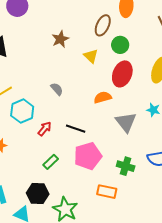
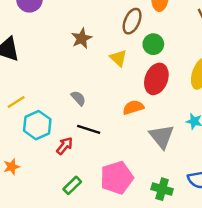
black line: (76, 129) -> (89, 129), moved

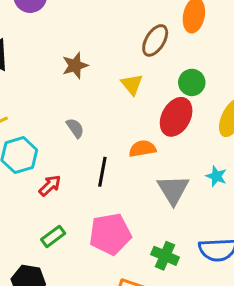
brown star: (82, 38) -> (75, 65), moved
green circle: (153, 44) -> (192, 82), moved
black line: (89, 129) -> (102, 172), moved, turned 75

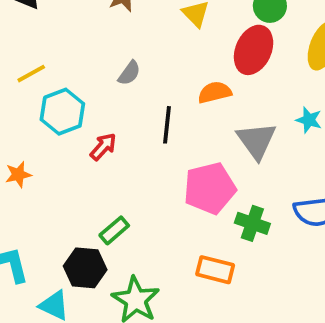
gray semicircle: (75, 128) -> (129, 73), turned 75
pink pentagon: (110, 234) -> (210, 188), moved
green rectangle: (53, 236) -> (114, 230), moved

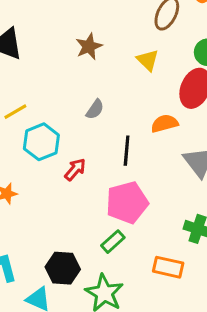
pink pentagon: (210, 188) -> (127, 203), moved
green rectangle: (114, 230) -> (113, 242), moved

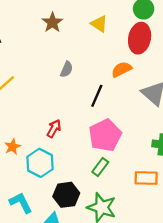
cyan hexagon: (41, 142) -> (40, 163), moved
black line: (127, 151) -> (97, 96), turned 30
red arrow: (75, 169) -> (54, 129), moved

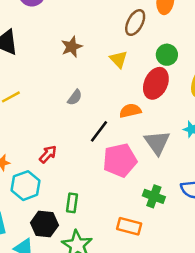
pink pentagon: (105, 135) -> (120, 160), moved
green rectangle: (100, 167) -> (72, 203), moved, turned -42

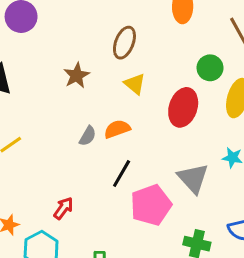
brown ellipse: (135, 23) -> (124, 43), moved
green circle: (167, 55) -> (210, 68), moved
orange semicircle: (130, 111) -> (117, 129), moved

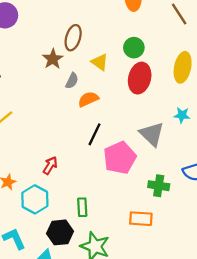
brown ellipse: (124, 43) -> (73, 38), moved
green circle: (210, 68) -> (134, 48), moved
gray semicircle: (88, 136) -> (72, 81), moved

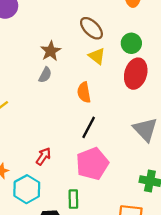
brown ellipse: (73, 38) -> (91, 28), moved, turned -65
gray semicircle: (72, 81) -> (45, 75), moved
orange semicircle: (88, 99) -> (84, 92), turned -78
pink pentagon: (120, 158) -> (92, 164), moved

